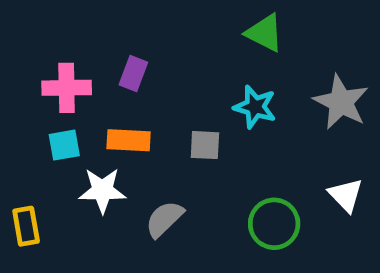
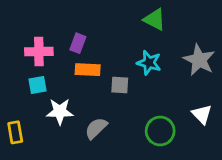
orange rectangle: (129, 140) -> (88, 70), moved

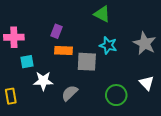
green triangle: (155, 20) -> (102, 14), moved
pink cross: (39, 52) -> (14, 37), moved
gray square: (120, 85) -> (87, 62), size x1.5

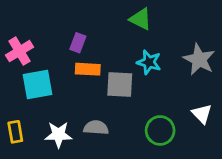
pink cross: (14, 37) -> (19, 51), turned -30
cyan square: (27, 62) -> (38, 84), size x1.6
white star: (43, 81) -> (58, 135), moved
gray semicircle: (70, 93) -> (96, 128), turned 48

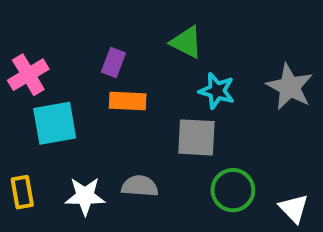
green triangle: (141, 19) -> (186, 42), moved
gray square: (120, 84) -> (196, 137), moved
white triangle: (202, 114) -> (294, 208), moved

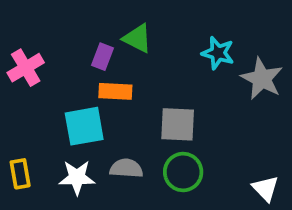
green triangle: (186, 42) -> (137, 38), moved
cyan star: (217, 91) -> (218, 53), moved
cyan square: (55, 123) -> (84, 126), moved
green circle: (233, 190) -> (183, 172), moved

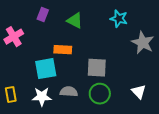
cyan star: (218, 53) -> (119, 19), moved
purple rectangle: (103, 57) -> (43, 15), moved
white triangle: (265, 188) -> (139, 92), moved

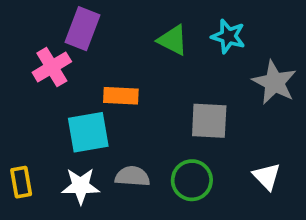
purple rectangle: (43, 15) -> (83, 29), size x1.5
green triangle: (75, 21) -> (173, 40), moved
pink cross: (14, 37) -> (52, 67), moved
gray square: (97, 68) -> (209, 121), moved

